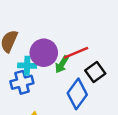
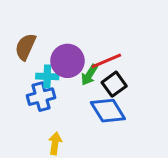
black square: (95, 72) -> (114, 84), moved
blue diamond: (77, 94) -> (108, 111), turned -68

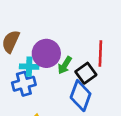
red line: (106, 61) -> (100, 53), moved, turned -65
blue diamond: (108, 111) -> (81, 96), turned 52

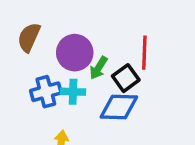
cyan cross: (29, 67) -> (73, 92), moved
blue diamond: (81, 96) -> (119, 107), turned 72

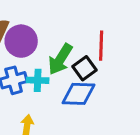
purple circle: (75, 53) -> (21, 41), moved
green arrow: (99, 68) -> (60, 59), size x1.5

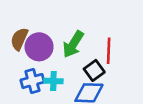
green arrow: (60, 59) -> (73, 44), moved

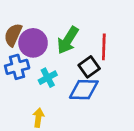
blue cross: (32, 81) -> (17, 67), moved
cyan cross: (53, 81) -> (48, 78), turned -30

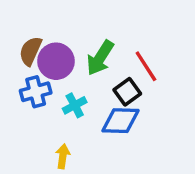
red line: (104, 47) -> (146, 66), turned -35

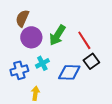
brown semicircle: (31, 51) -> (22, 18), moved
blue cross: (36, 92) -> (19, 70), moved
black square: (127, 92) -> (91, 61), moved

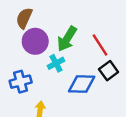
cyan cross: (42, 63) -> (56, 63), moved

